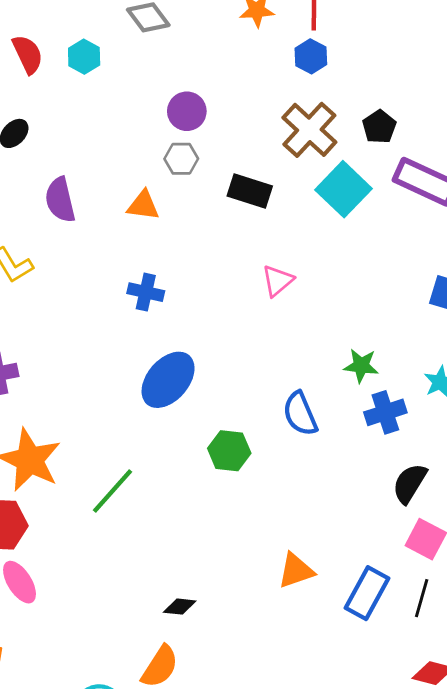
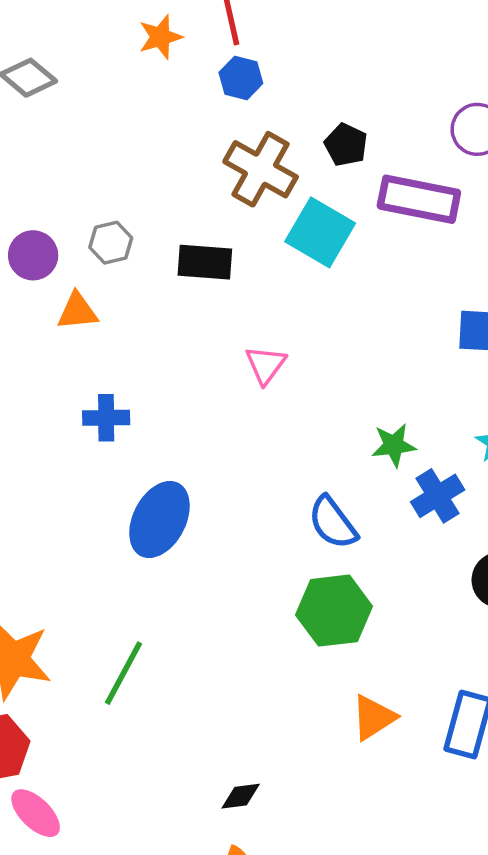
purple circle: (187, 111) -> (33, 255), moved
green hexagon: (229, 451) -> (334, 611), moved, size x1.4

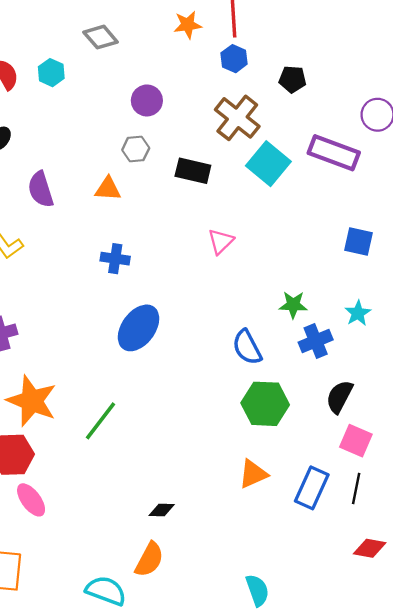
black pentagon: (346, 145) -> (292, 79), moved, turned -30
purple circle: (33, 255) -> (147, 100), moved
green hexagon: (334, 611) -> (265, 404), moved

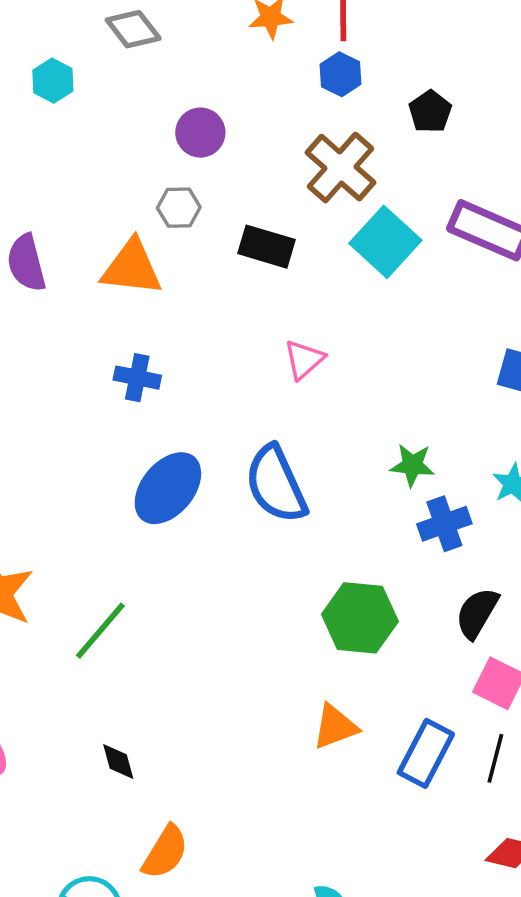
black pentagon: (292, 79) -> (430, 112), turned 30
orange triangle: (108, 189) -> (132, 268), size x1.5
blue semicircle: (247, 347) -> (276, 484), moved, size x1.4
black diamond: (162, 510) -> (118, 761), moved, turned 70

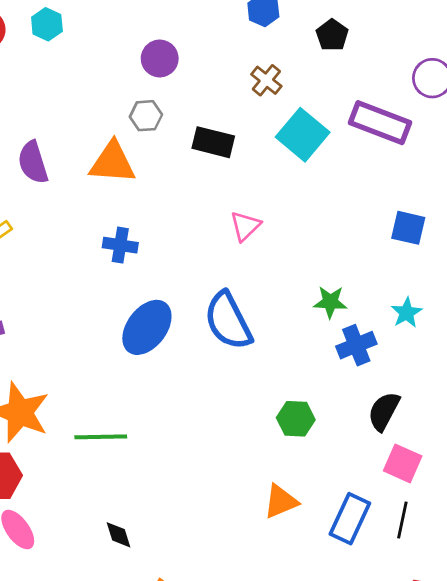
brown cross: (341, 168) -> (266, 80), size x0.6
green hexagon: (360, 618) -> (296, 419), size x0.7
green line: (100, 631) -> (101, 437), turned 51

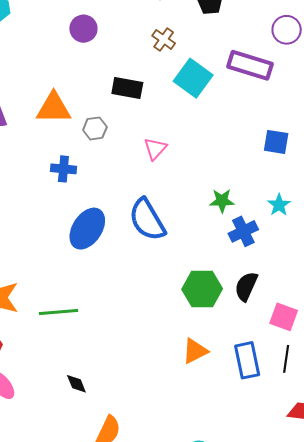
gray hexagon: (146, 116) -> (95, 128), moved
black semicircle: (384, 411) -> (246, 286), moved
green hexagon: (296, 419) -> (202, 289), size x1.4
blue rectangle: (350, 519) -> (247, 360), turned -33

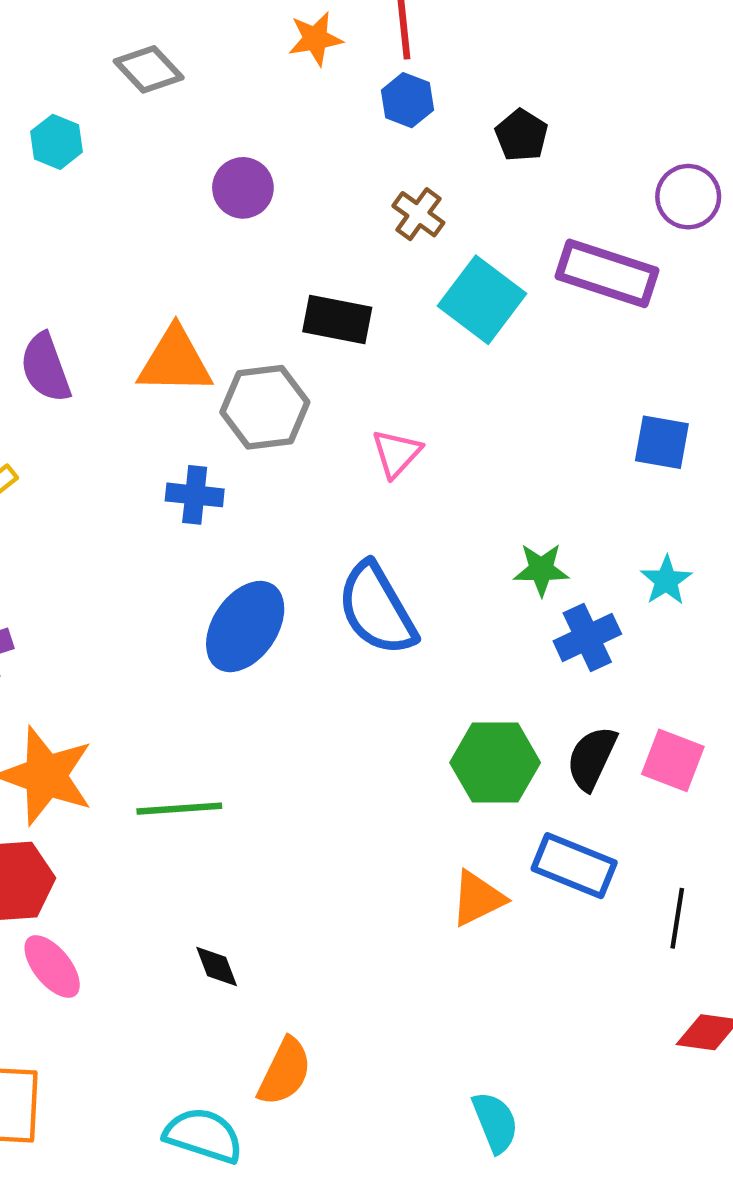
gray hexagon: (95, 128) -> (265, 407), size x1.6
pink square: (284, 317) -> (673, 760), moved
blue rectangle: (247, 360) -> (574, 866), moved, turned -57

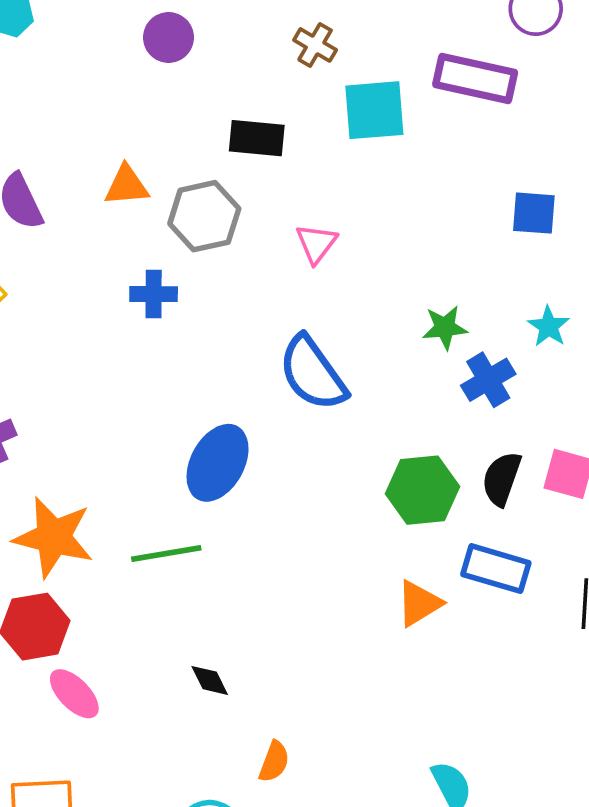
cyan square: (482, 300) -> (374, 110), turned -36
orange triangle: (175, 361) -> (127, 186), size x0.7
blue ellipse: (245, 627) -> (218, 463), moved
orange semicircle: (285, 1072) -> (274, 762), size x0.7

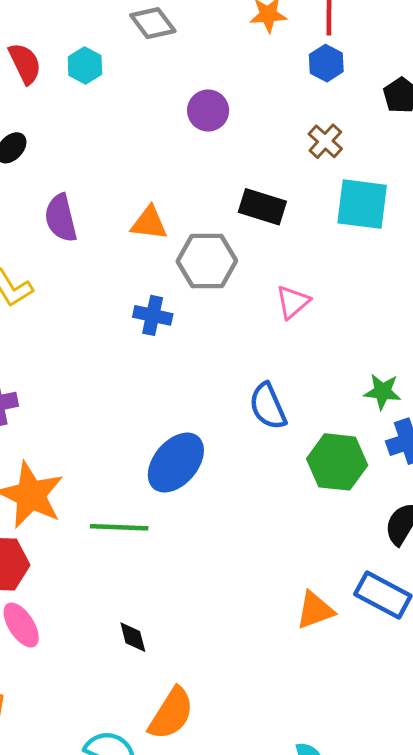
blue semicircle: (313, 373) -> (268, 406), size x0.7
green hexagon: (422, 490) -> (337, 462), moved
orange semicircle: (274, 762) -> (171, 714), size x1.6

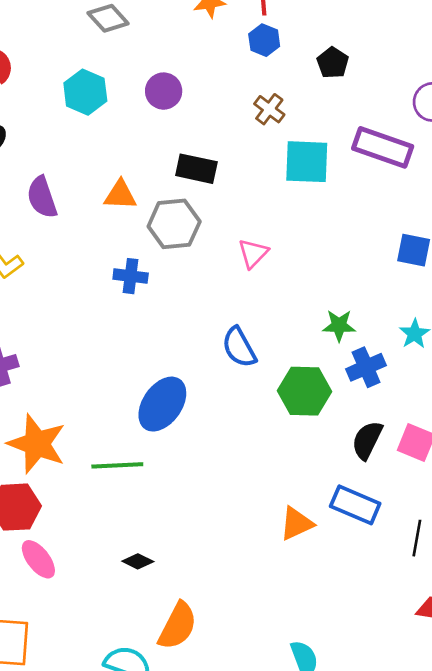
cyan hexagon: (85, 65) -> (85, 92), moved, size x1.4
black rectangle: (262, 207) -> (196, 169), moved
black diamond: (133, 637) -> (138, 561), turned -44

